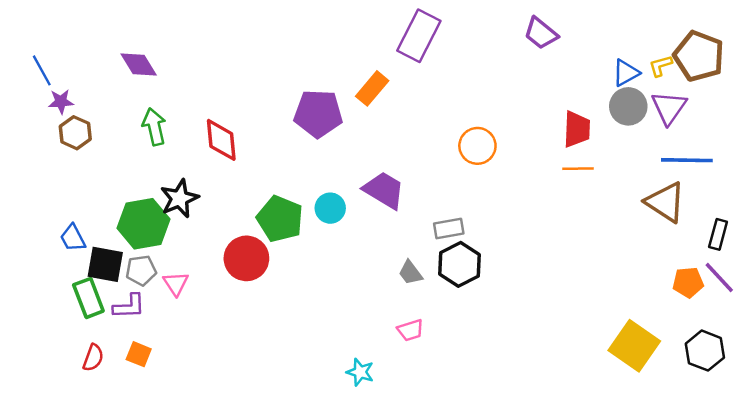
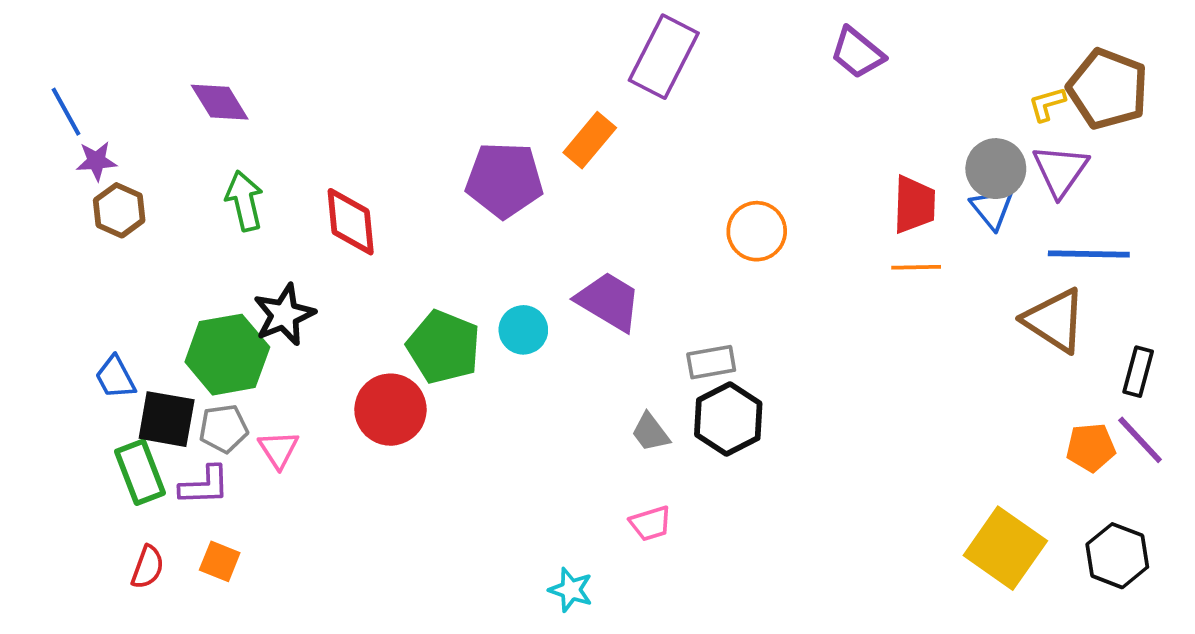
blue triangle: (626, 73) -> (992, 208), moved, turned -40

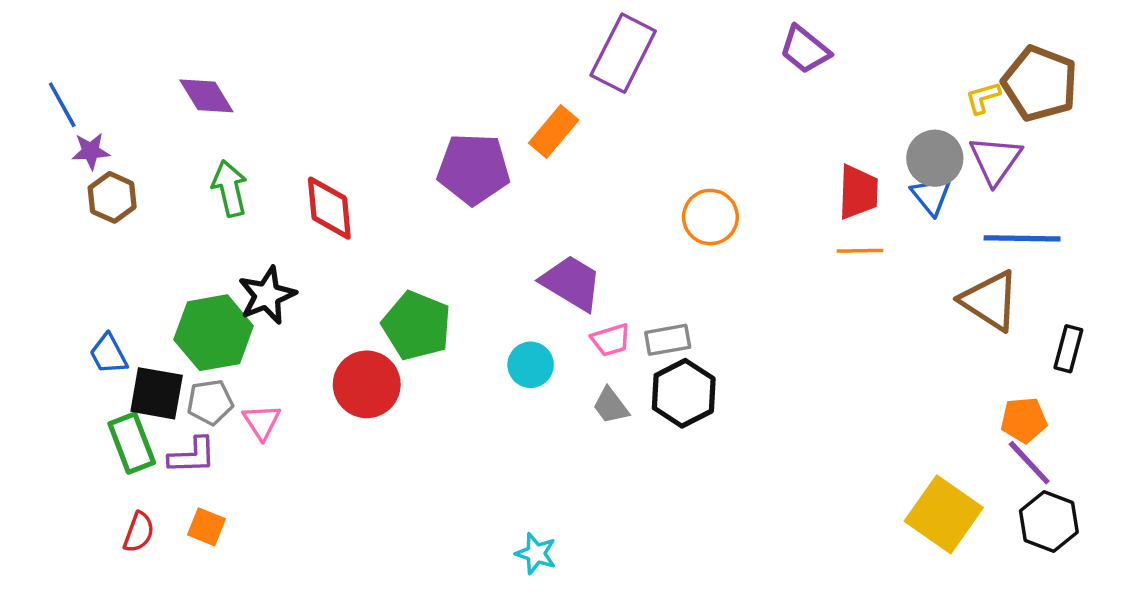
cyan circle: (523, 330) -> (531, 365), moved
purple line: (1140, 440) -> (1029, 463), moved
pink trapezoid: (650, 523) -> (611, 340), moved

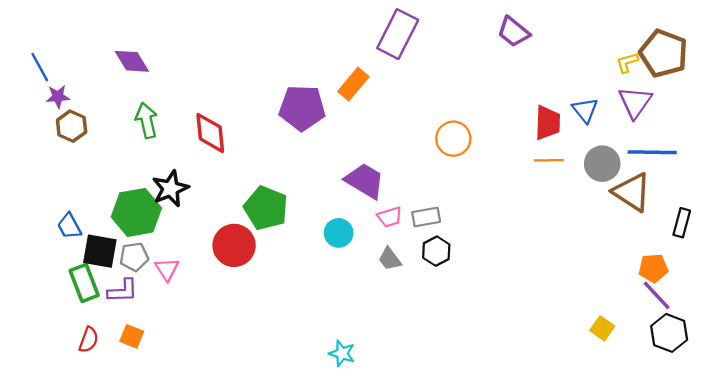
gray circle: (935, 158) -> (602, 164), moved
blue triangle: (931, 196) -> (585, 110), moved
black hexagon: (684, 393) -> (436, 251), size x0.7
yellow square: (944, 514) -> (602, 328), size x0.5

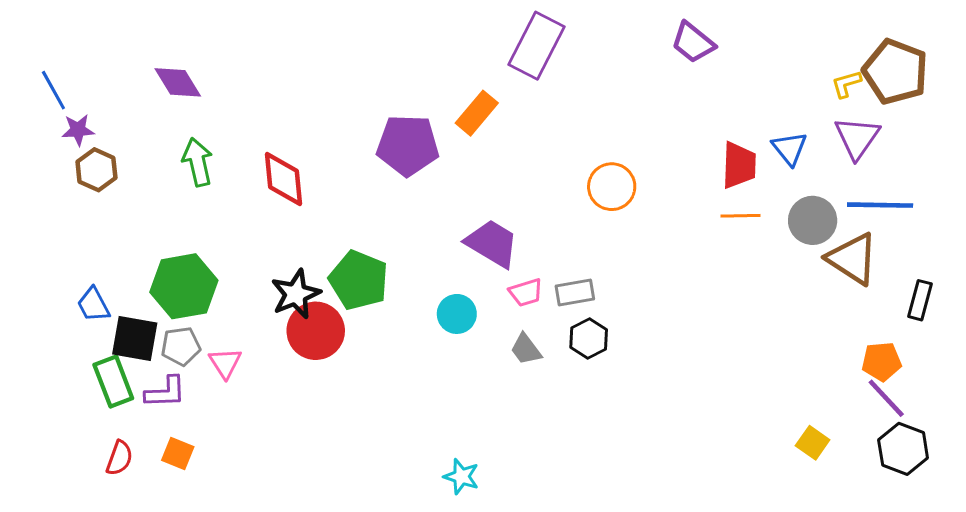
black star: (170, 189) -> (296, 294), moved

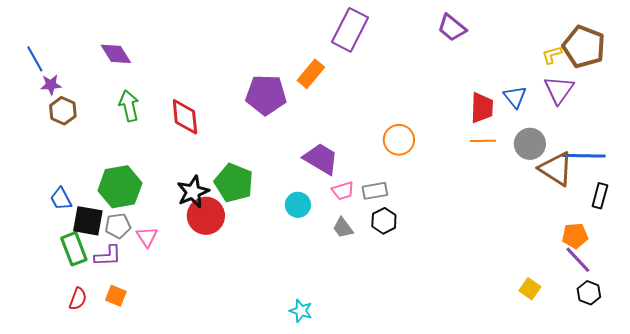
orange circle: (612, 187) -> (399, 140), moved
blue line: (880, 205) -> (584, 156), moved
black hexagon: (903, 449) -> (589, 293), size x0.7

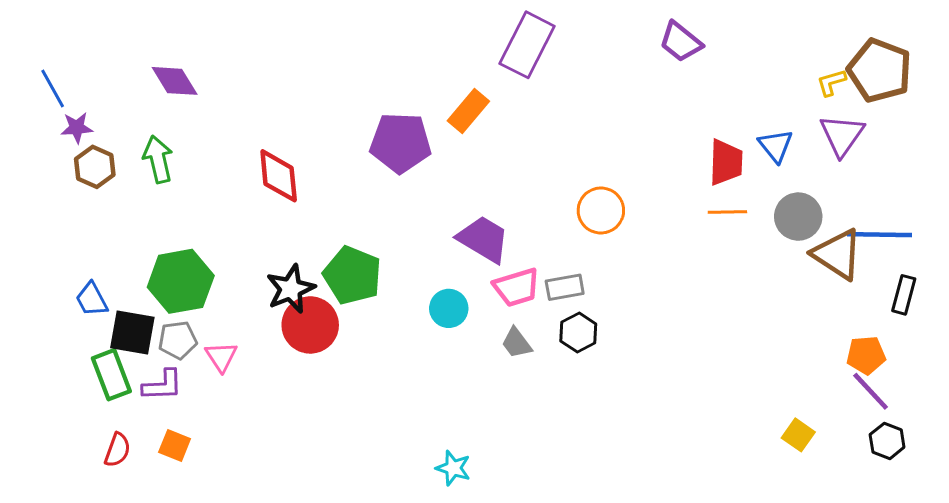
green arrow: (129, 106) -> (158, 159), moved
pink trapezoid: (343, 191) -> (517, 287), size x1.4

